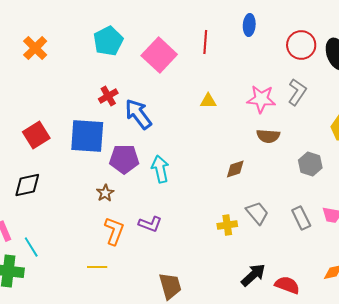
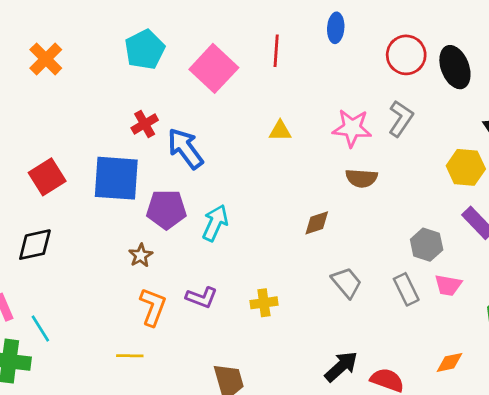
gray hexagon: (310, 164) -> (427, 245), moved
cyan arrow: (160, 169) -> (215, 223), turned 36
yellow cross: (227, 225) -> (264, 303), moved

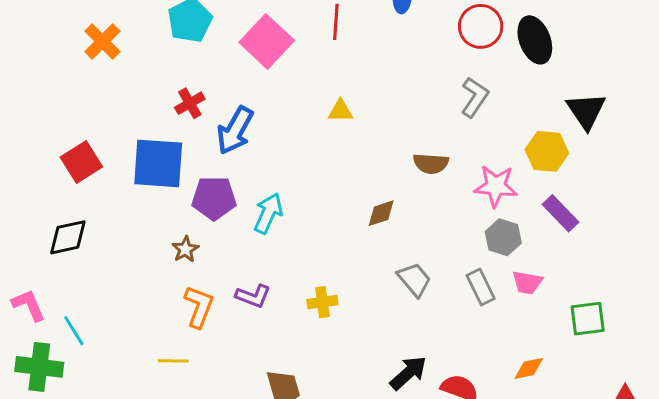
orange cross: (46, 59) -> (102, 41), moved
pink star: (352, 128) -> (496, 186), moved
blue arrow: (185, 148) -> (235, 130), turned -114

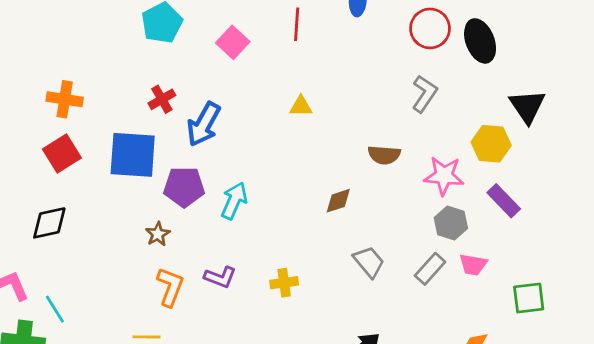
orange cross: (102, 41) -> (65, 99), moved, turned -36
pink square: (267, 41) -> (233, 42), size x0.7
gray rectangle: (481, 287) -> (430, 269), turned 68

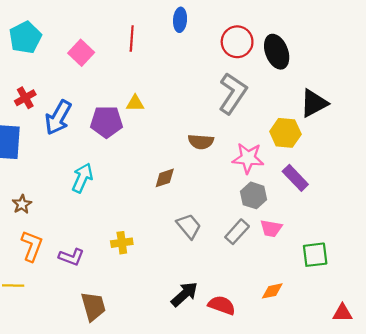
gray L-shape: (424, 94) -> (233, 93), size x1.4
black triangle: (527, 106) -> (314, 103), turned 36
purple pentagon: (184, 187) -> (106, 122), moved
purple L-shape: (220, 277) -> (71, 257), moved

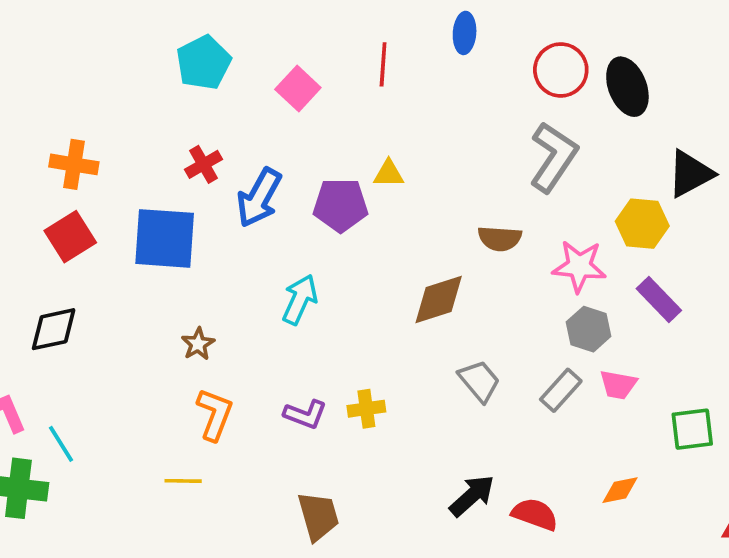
brown diamond: (165, 178) -> (439, 300), size x1.5
purple L-shape: (71, 257) -> (305, 414), moved

